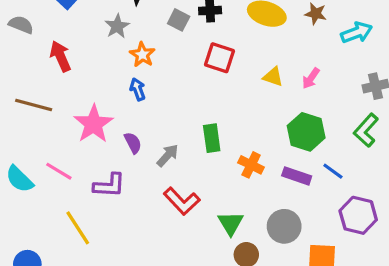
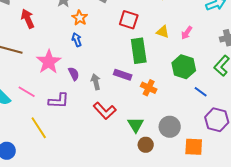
green rectangle: (212, 138) -> (139, 51), moved, size x1.4
gray arrow: (168, 155) -> (96, 82), turned -56
purple rectangle: (297, 176) -> (123, 75), moved

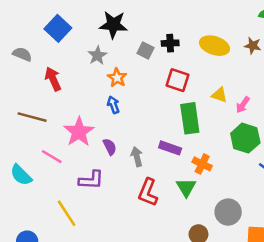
pink arrow: (187, 33) -> (243, 105), moved
pink line: (27, 92) -> (52, 157), moved
red L-shape: (105, 111) -> (148, 192), turned 65
green triangle: (136, 125) -> (186, 187), moved

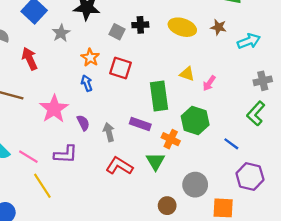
gray star: (97, 55) -> (61, 33), moved
red square: (178, 80) -> (121, 68), moved
green hexagon: (245, 138) -> (195, 120), moved
pink line: (52, 157) -> (28, 157), moved
red L-shape: (148, 192) -> (119, 166), turned 100

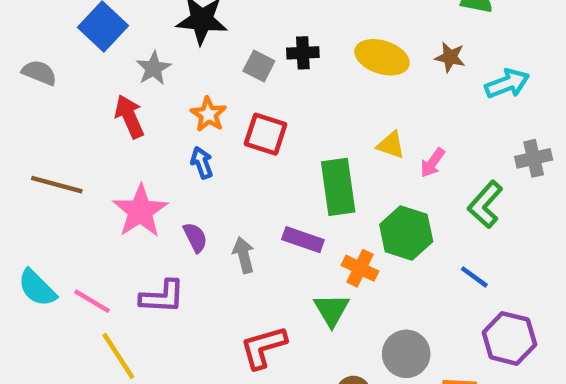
red arrow: (30, 59) -> (129, 117), moved
green L-shape: (256, 113) -> (485, 204), moved
red L-shape: (119, 166) -> (263, 347), moved, turned -48

